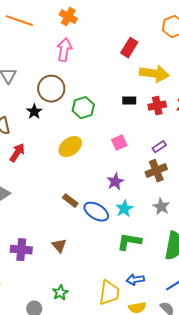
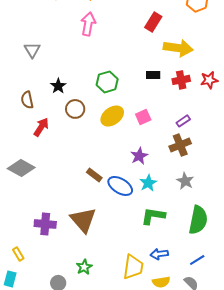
brown circle: (51, 89) -> (75, 109), moved, size x0.7
yellow ellipse: (70, 147) -> (112, 116), moved
brown triangle: (59, 246) -> (83, 220), size x1.8

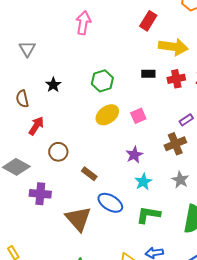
brown circle: (75, 109) -> (58, 152), moved
purple rectangle: (183, 121) -> (186, 120), moved
blue ellipse: (120, 186) -> (110, 203), moved
purple cross: (45, 224) -> (40, 194), moved

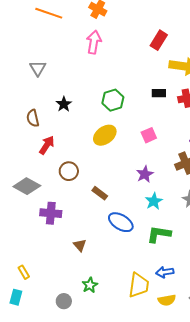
yellow ellipse: (107, 115) -> (105, 135), moved
brown triangle: (78, 219) -> (80, 245), moved, size x0.5

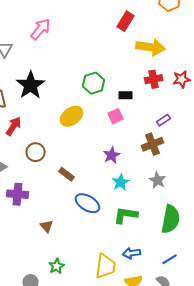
pink arrow: (94, 42) -> (41, 29), moved, turned 30
black rectangle: (159, 93) -> (126, 95), moved
green hexagon: (113, 100) -> (94, 83), moved
black star: (64, 104) -> (31, 85), size x1.8

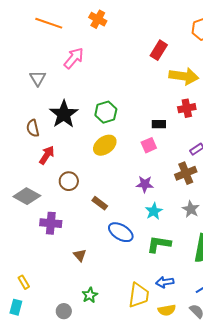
green hexagon: (94, 83) -> (106, 112), moved
purple star: (112, 155) -> (145, 184), turned 30

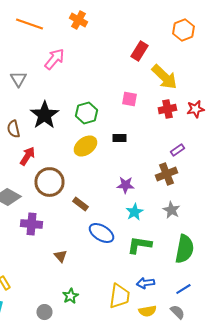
yellow arrow: (184, 76) -> (164, 77), turned 36
black rectangle: (159, 124) -> (119, 138), moved
pink square: (149, 145) -> (129, 99), moved, turned 35
brown circle: (69, 181) -> (49, 182), size x1.5

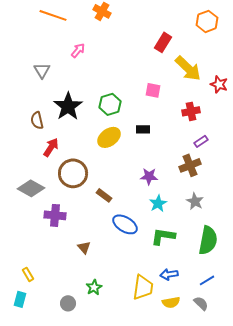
pink arrow: (54, 59) -> (78, 50), size x0.7
red cross: (167, 109) -> (191, 111), moved
red star: (195, 109) -> (219, 84), moved, turned 30

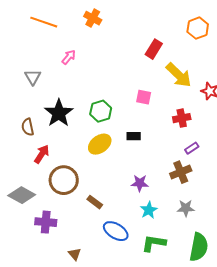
gray star: (195, 201) -> (186, 208), turned -30

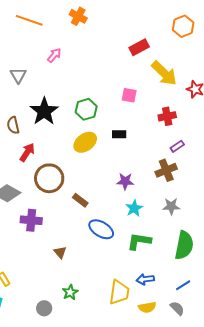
red rectangle: (154, 49) -> (139, 47), turned 30

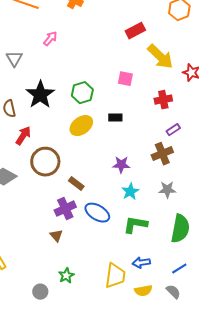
purple cross: (31, 220) -> (65, 209), moved, turned -30

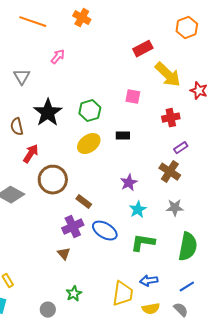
brown cross: (162, 154) -> (170, 172), turned -35
purple star: (121, 165) -> (129, 183), turned -30

